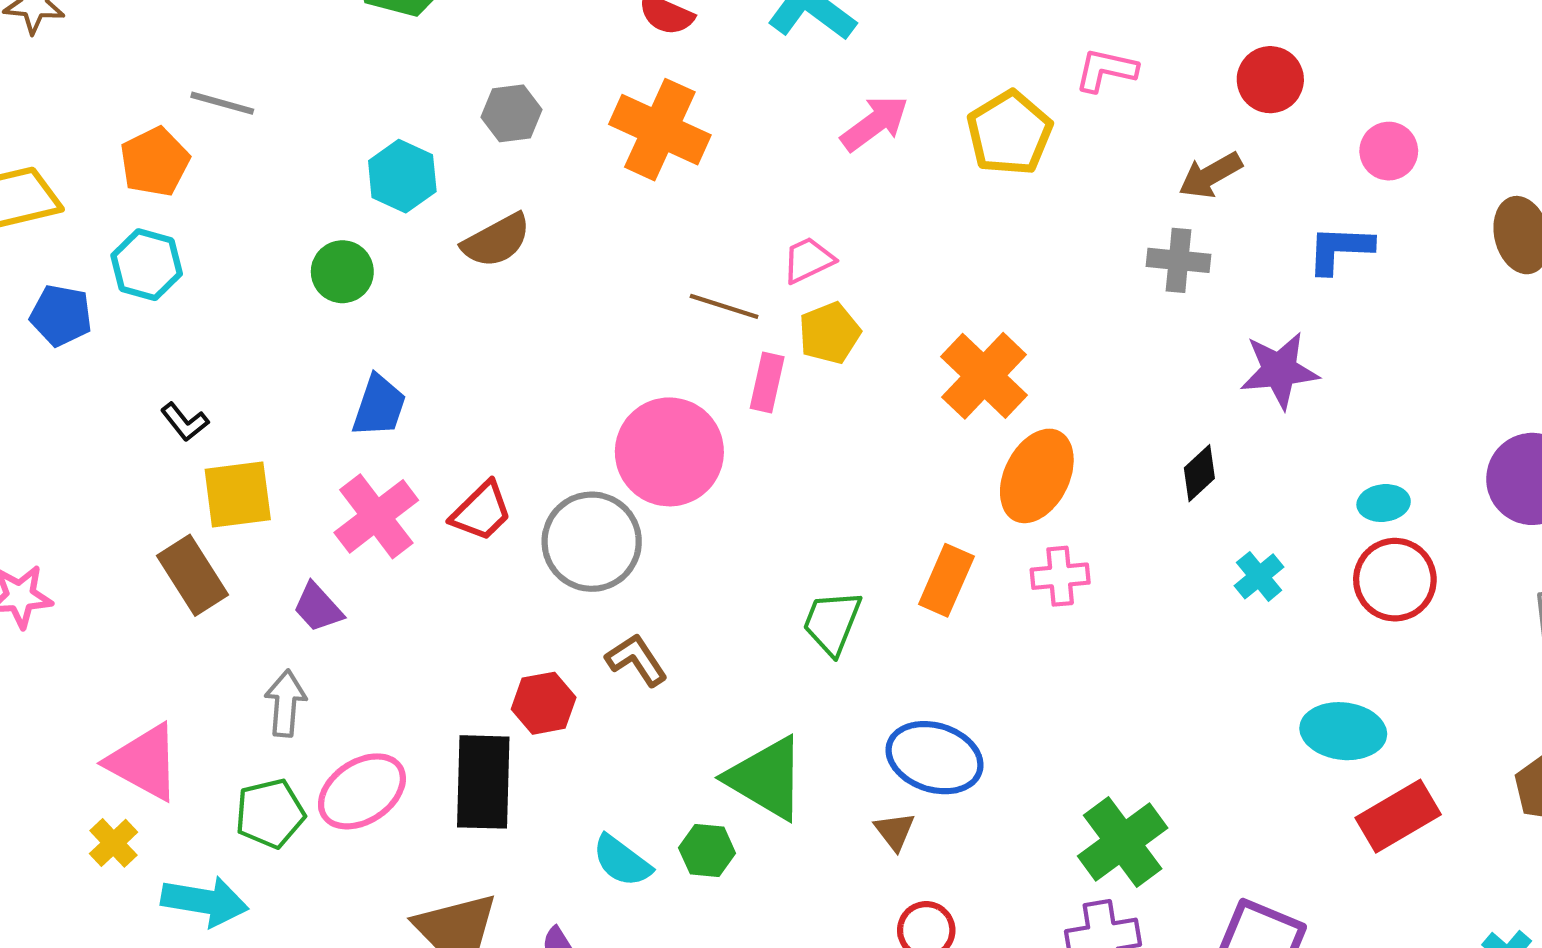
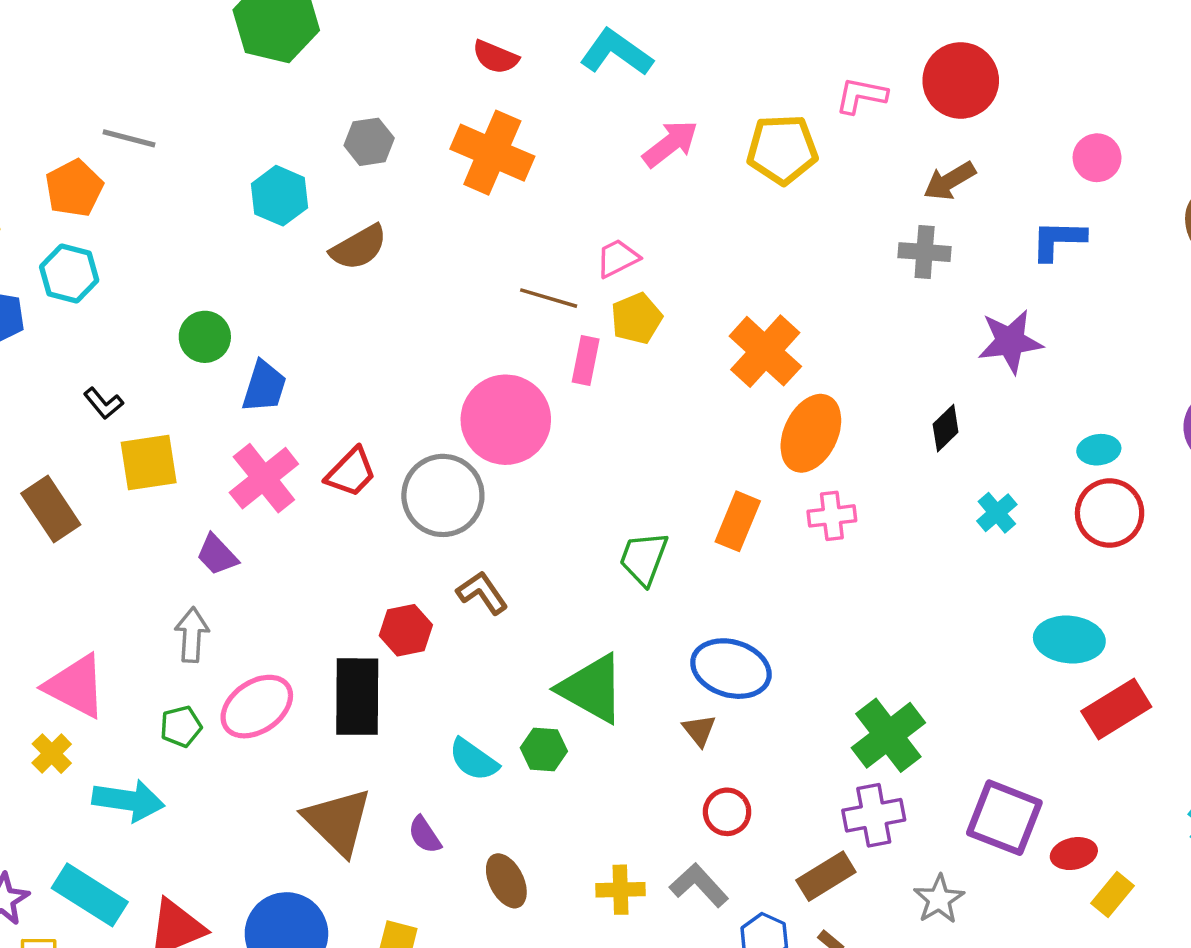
red circle: (1270, 80) -> (961, 80), moved, size x1.4
yellow pentagon: (1009, 133) -> (782, 149), turned 30
green circle: (342, 272) -> (205, 337), moved
brown rectangle: (192, 575) -> (51, 509), moved
green pentagon: (270, 813) -> (181, 726), size x0.7

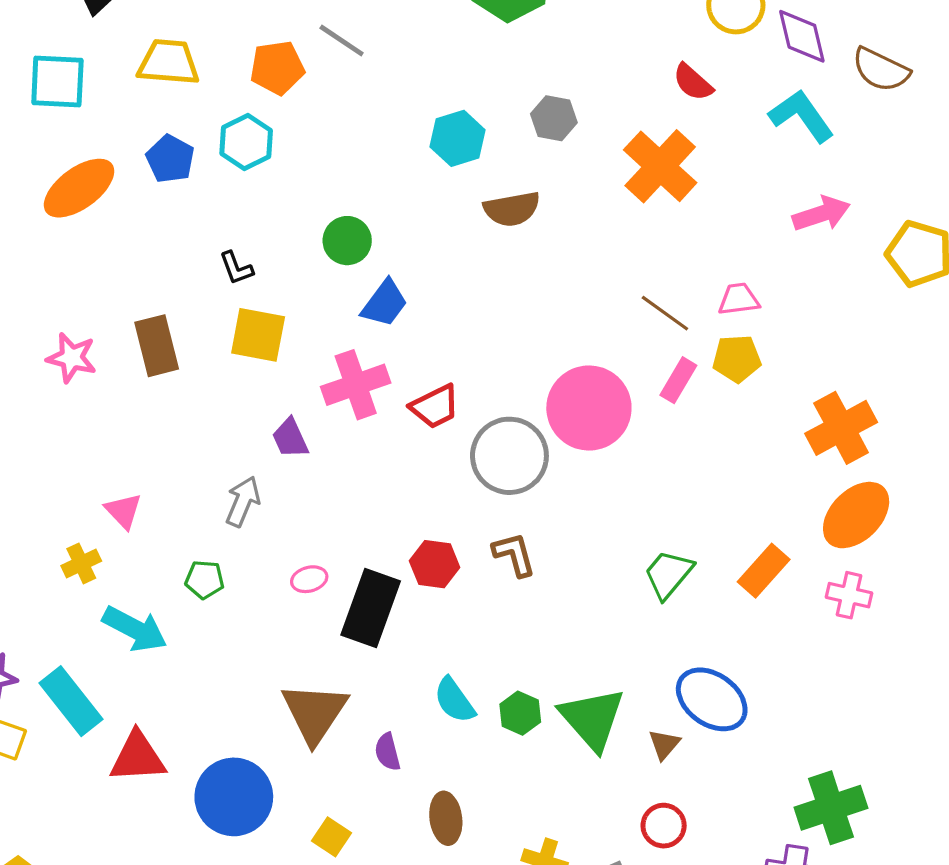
pink triangle: (76, 686) -> (123, 511), size x0.6
green triangle: (592, 689) -> (592, 719), moved
pink ellipse: (257, 707) -> (309, 579), moved, size x0.5

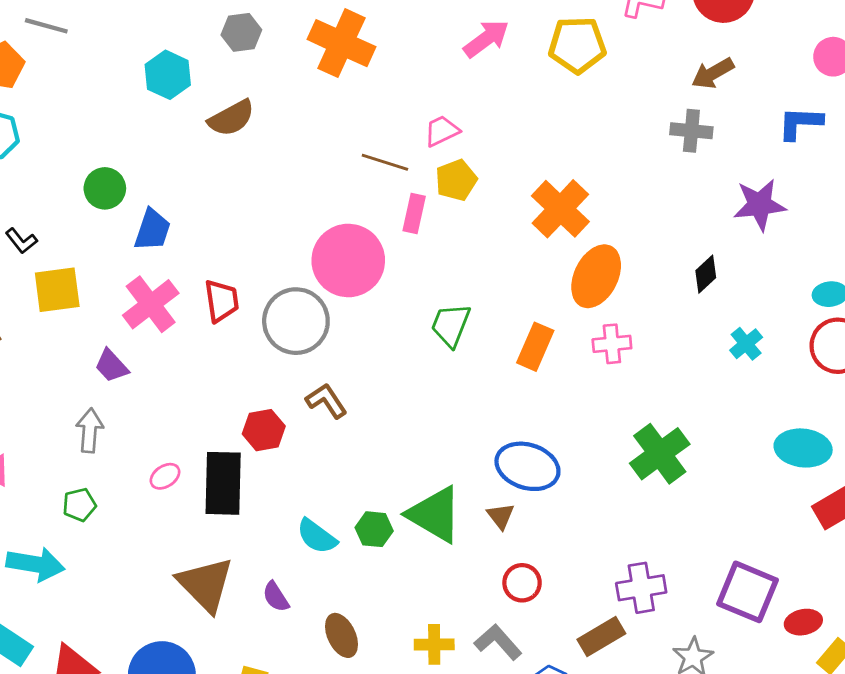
red trapezoid: (435, 407) -> (222, 301), turned -54
green trapezoid: (668, 574) -> (451, 325), moved
green cross: (831, 808) -> (660, 454), moved

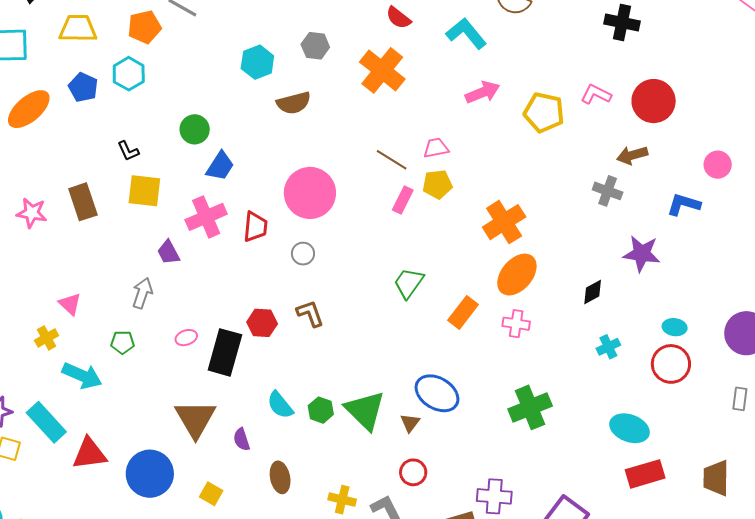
pink circle: (348, 260) -> (310, 193), moved
gray circle: (296, 321) -> (303, 254), size x0.5

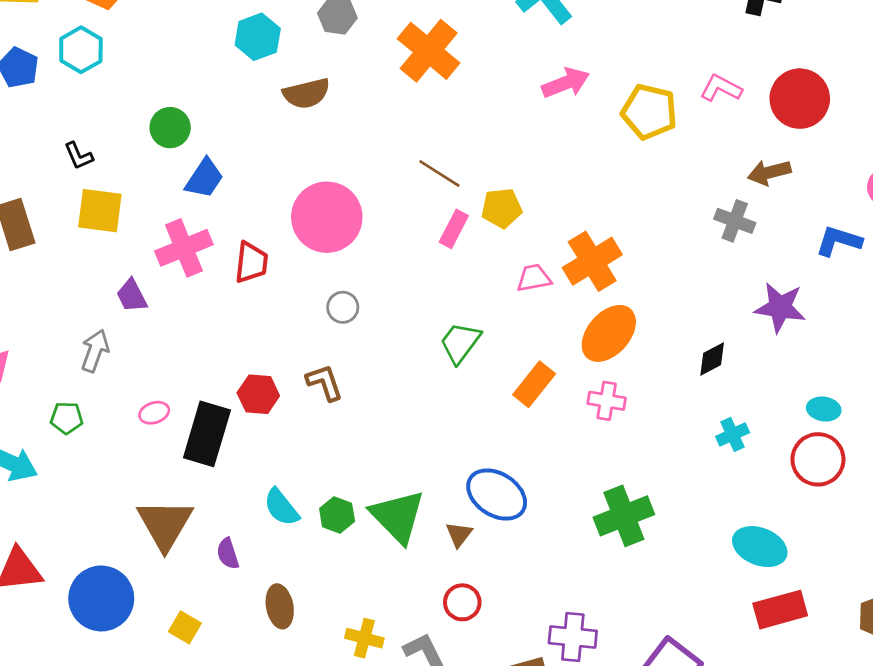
pink trapezoid: (436, 148) -> (534, 278), moved
gray circle: (303, 254) -> (343, 307), moved

